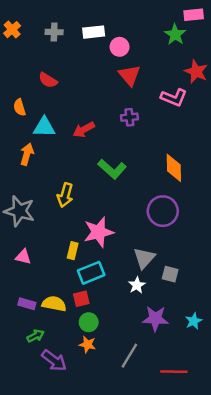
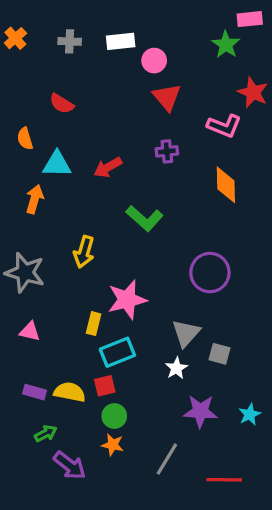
orange diamond: (174, 168) -> (226, 185), moved

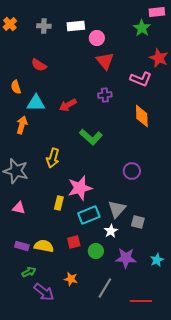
purple circle: (210, 273) -> (132, 171), size x0.7
cyan rectangle: (117, 352) -> (89, 215), moved
red square: (105, 386) -> (74, 242), moved
green circle: (114, 416) -> (96, 251), moved

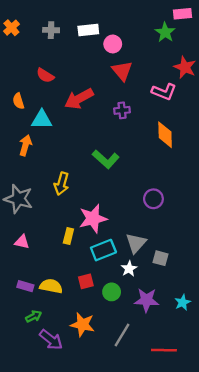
red arrow: (68, 105) -> (79, 99), moved, size x1.4
orange star: (71, 279) -> (82, 325), size x1.5

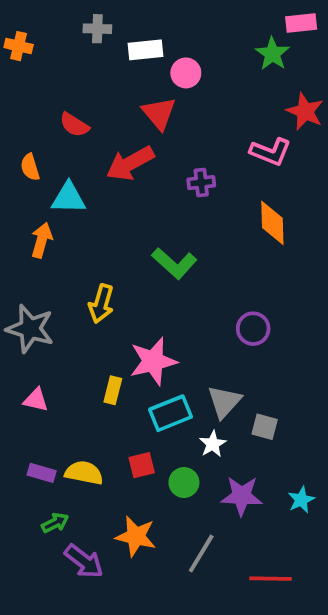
orange cross: (11, 28) -> (19, 46), turned -35
gray cross: (51, 30) -> (97, 29), moved
red triangle: (122, 71) -> (159, 113), moved

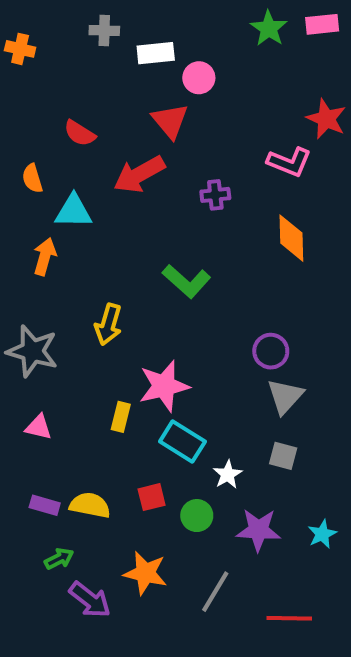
green star: (272, 54) -> (269, 28), moved
gray triangle: (224, 402) -> (285, 396), moved
cyan rectangle: (170, 413) -> (182, 442), turned 54

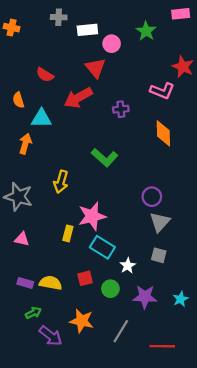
green star: (269, 28) -> (146, 31), moved

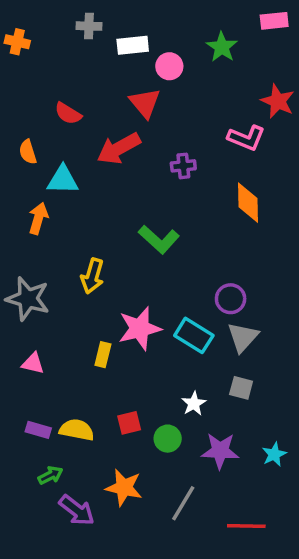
cyan rectangle: (102, 247) -> (194, 335), moved

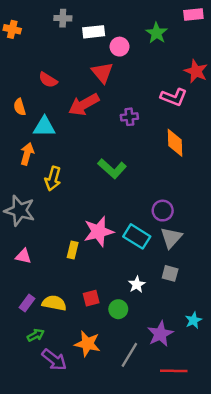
yellow arrow: (92, 276) -> (53, 179), moved
purple rectangle: (38, 430) -> (27, 303), turned -70
purple star: (220, 451) -> (160, 334), moved, turned -30

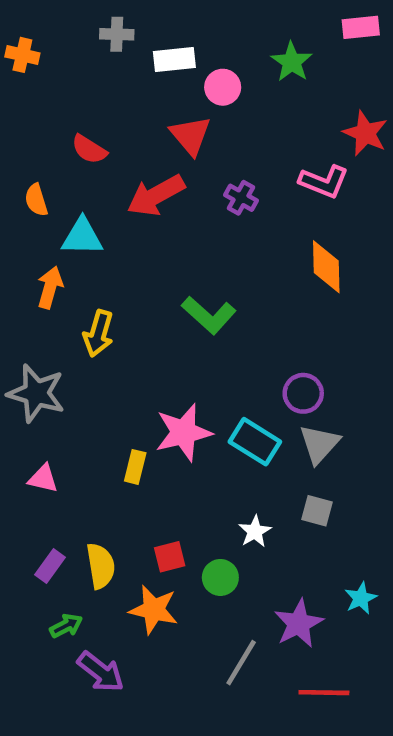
purple cross: (129, 117) -> (241, 198), moved, turned 35
yellow semicircle: (54, 303) -> (101, 566), turned 70
orange star: (87, 344) -> (154, 610), moved

